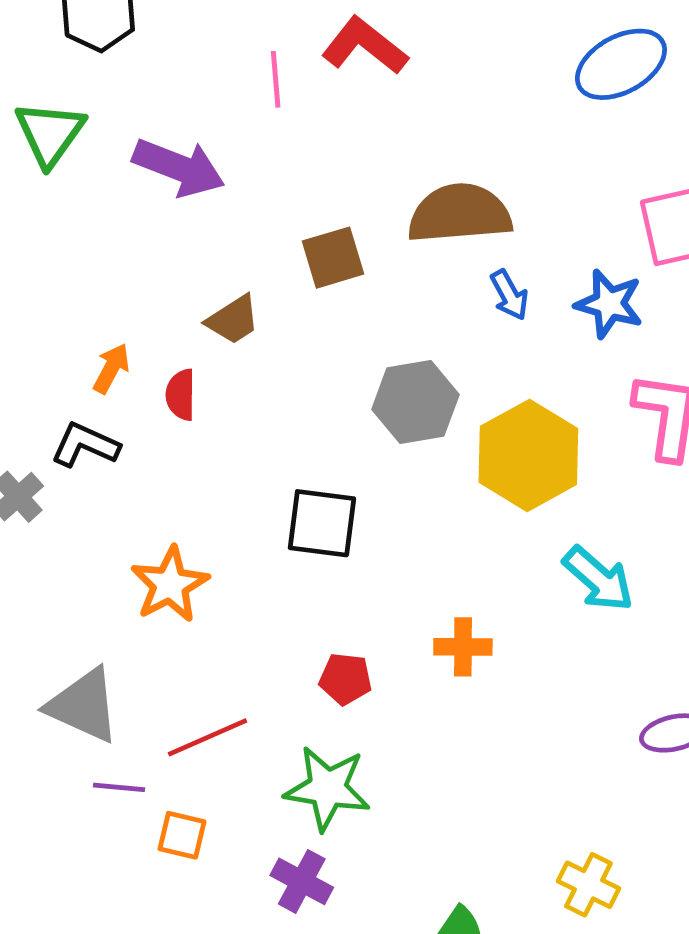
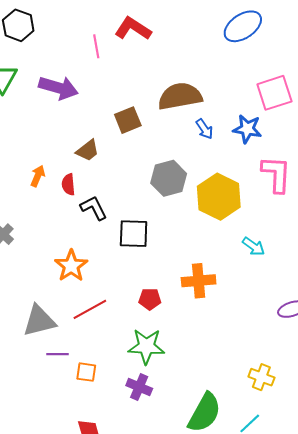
black L-shape: (85, 445) -> (94, 208), moved, turned 44
cyan arrow: (598, 579) -> (254, 246), size x0.7
orange cross: (463, 647) -> (199, 281), size x1.4
gray triangle: (83, 706) -> (39, 321), turned -33
red line: (208, 737) -> (90, 309), moved

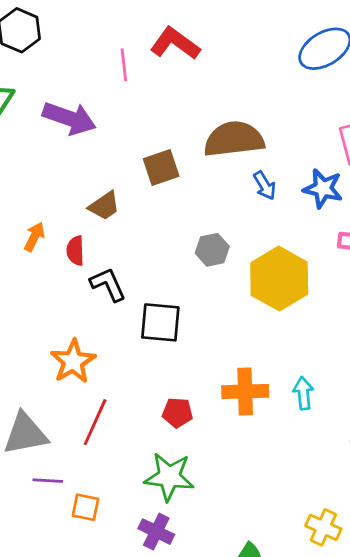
gray hexagon: (169, 178) -> (212, 250), size x0.7
cyan arrow: (254, 246) -> (303, 393), moved, turned -135
red line: (90, 309) -> (95, 422), turned -40

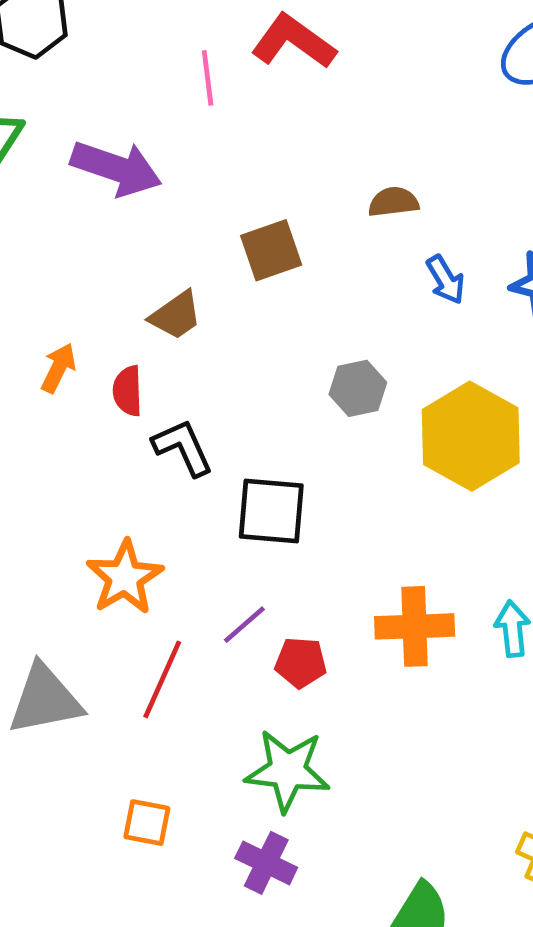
brown semicircle: (234, 139) -> (393, 202), size x0.5
purple line: (48, 481) -> (244, 625), moved, turned -44

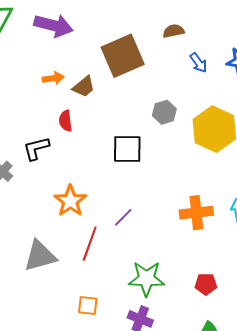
brown square: (271, 250) -> (123, 56), size x1.6
orange arrow: (58, 368) -> (53, 78), moved, turned 60
black L-shape: (183, 447) -> (36, 148), moved, turned -76
black square: (271, 511) -> (127, 149), moved
red pentagon: (301, 663) -> (206, 284), moved

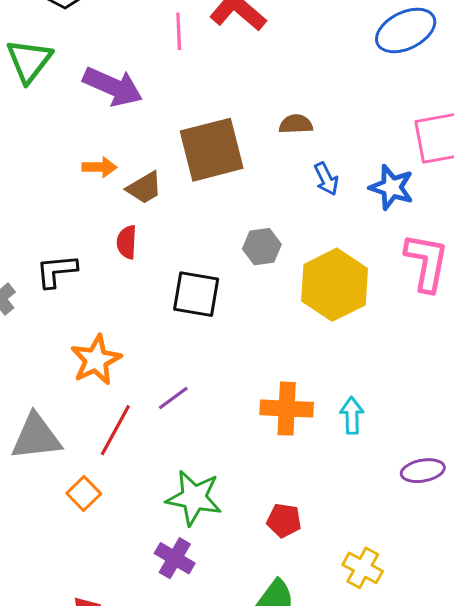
red semicircle: (66, 121) -> (127, 242), moved
orange square: (88, 305) -> (84, 493), moved, turned 30

